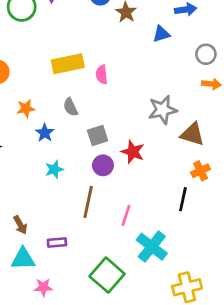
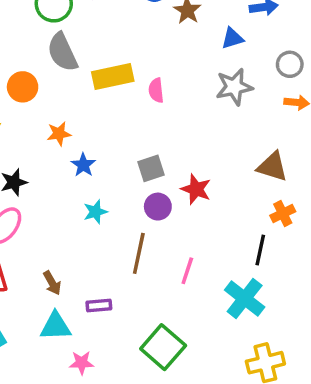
gray semicircle: (70, 107) -> (62, 52), moved, size x1.6
gray star: (163, 110) -> (234, 87), moved
cyan cross: (152, 247) -> (245, 299), moved

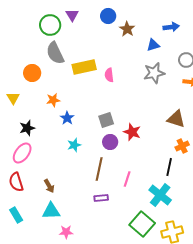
purple rectangle: (99, 305) -> (101, 198), moved
green square: (163, 347) -> (142, 224), moved

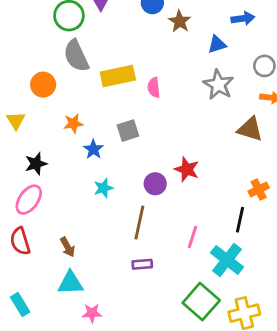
gray star: (154, 73) -> (218, 85), turned -30
brown triangle: (176, 119) -> (250, 129), moved
gray square: (106, 120) -> (128, 131), moved
pink line: (127, 179) -> (193, 237), moved
cyan rectangle: (16, 215) -> (20, 304), moved

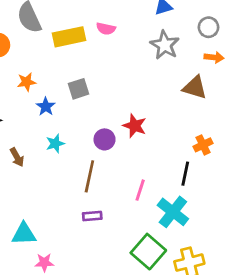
pink semicircle: (154, 87) -> (106, 29), moved, turned -72
brown arrow: (68, 247) -> (17, 157), moved

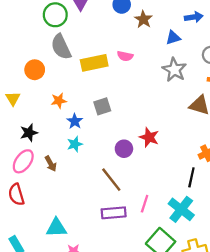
cyan star: (55, 144) -> (75, 144), moved
brown line: (89, 176) -> (111, 180), turned -50
pink line: (140, 190) -> (145, 204), moved
purple rectangle: (92, 216) -> (114, 213), size x1.5

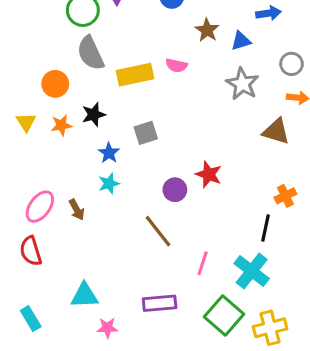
brown star: (143, 19) -> (207, 30), moved
orange star: (59, 101) -> (61, 125), moved
black star: (29, 133) -> (94, 115), moved
purple rectangle: (114, 213) -> (160, 303), moved

